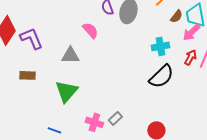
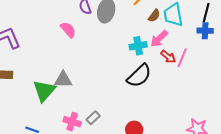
pink arrow: (191, 32) -> (159, 39), moved
gray triangle: (70, 55) -> (63, 80), moved
red arrow: (190, 57) -> (168, 57), turned 98

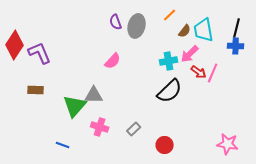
pink semicircle: (68, 30) -> (113, 61), moved, turned 84
gray rectangle: (93, 118) -> (134, 129), moved
pink cross: (72, 122) -> (100, 127), moved

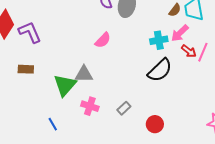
blue line: (63, 145) -> (53, 124), turned 40

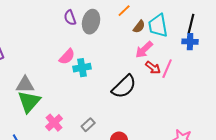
cyan cross: (159, 40) -> (82, 68), moved
gray triangle: (84, 74) -> (25, 85), moved
pink cross: (90, 106) -> (54, 123), turned 30

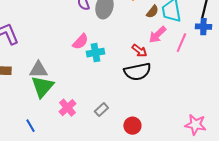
red arrow: (153, 68) -> (139, 51), moved
pink line: (167, 69) -> (181, 43), moved
black semicircle: (124, 87) -> (137, 72), turned 32

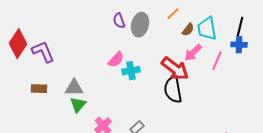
red arrow: (139, 51) -> (175, 69), size x1.8
black semicircle: (137, 72) -> (173, 90), turned 92
green triangle: (42, 87) -> (78, 105), size x0.7

